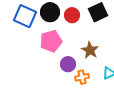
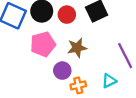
brown star: (90, 50) -> (77, 48), moved, turned 30

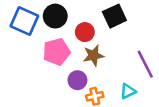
red circle: (67, 15) -> (85, 32), moved

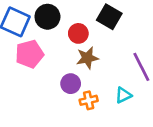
black square: (114, 16) -> (109, 17), turned -35
pink pentagon: (56, 52) -> (29, 54), moved

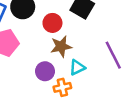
cyan triangle: (123, 95) -> (77, 68), moved

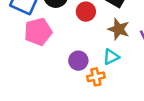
brown star: (61, 46) -> (119, 29), moved, turned 30

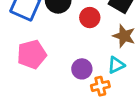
pink pentagon: (38, 32) -> (32, 54), moved

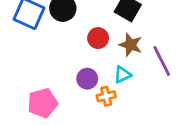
red circle: (90, 18) -> (98, 38), moved
pink pentagon: (32, 54) -> (43, 103), moved

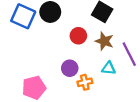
cyan triangle: (122, 75) -> (109, 68), moved, turned 32

